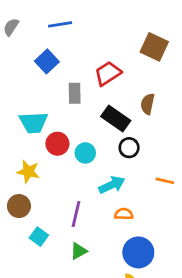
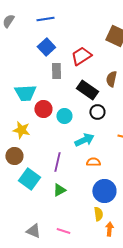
blue square: (47, 61) -> (46, 47), moved
cyan square: (39, 237) -> (29, 179), size x1.5

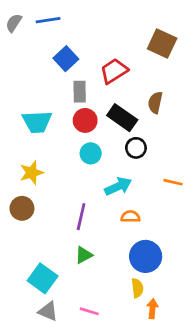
blue line: (45, 19) -> (48, 20), moved
red circle: (43, 109) -> (85, 120), moved
yellow star: (21, 130) -> (32, 173), turned -30
cyan square: (29, 179) -> (43, 278), moved

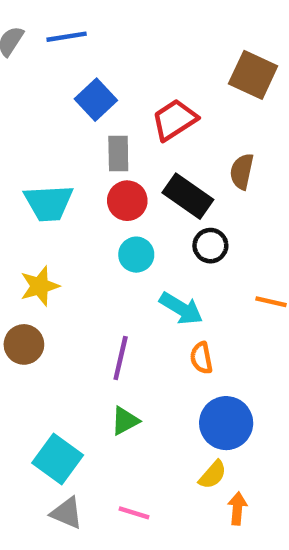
cyan arrow: (118, 186) -> (181, 308), turned 56
orange semicircle: (130, 217) -> (201, 358), turned -102
yellow semicircle: (137, 288) -> (213, 475), turned 48

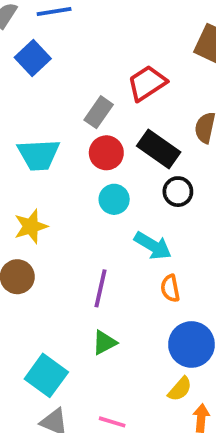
blue square: (96, 100) -> (33, 58), moved
gray rectangle: (118, 153) -> (99, 112), turned 36

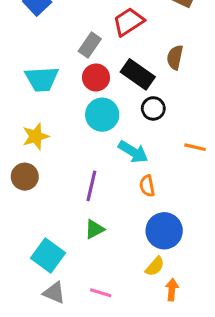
cyan circle: (114, 199) -> (102, 115), size x1.4

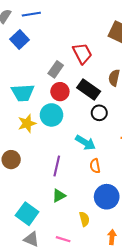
red trapezoid: (129, 22) -> (82, 53), turned 95
cyan circle: (102, 115) -> (51, 115), moved
yellow star: (36, 136) -> (27, 123), moved
yellow semicircle: (155, 266) -> (84, 219), moved, turned -56

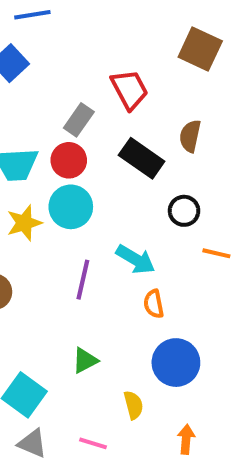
red circle: (60, 92) -> (69, 160), moved
black circle: (99, 113) -> (184, 211), moved
purple line: (57, 166) -> (83, 280), moved

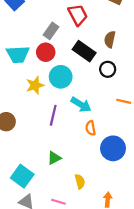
cyan circle: (71, 207) -> (61, 77), moved
black circle: (184, 211) -> (108, 69), moved
yellow star: (24, 223) -> (35, 85), moved
blue circle: (176, 363) -> (113, 148), moved

